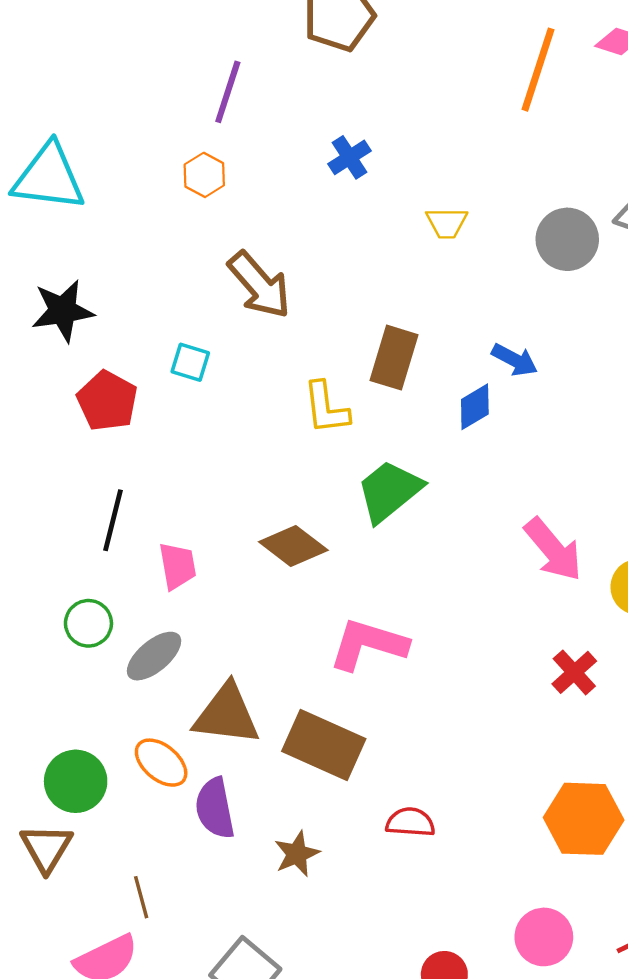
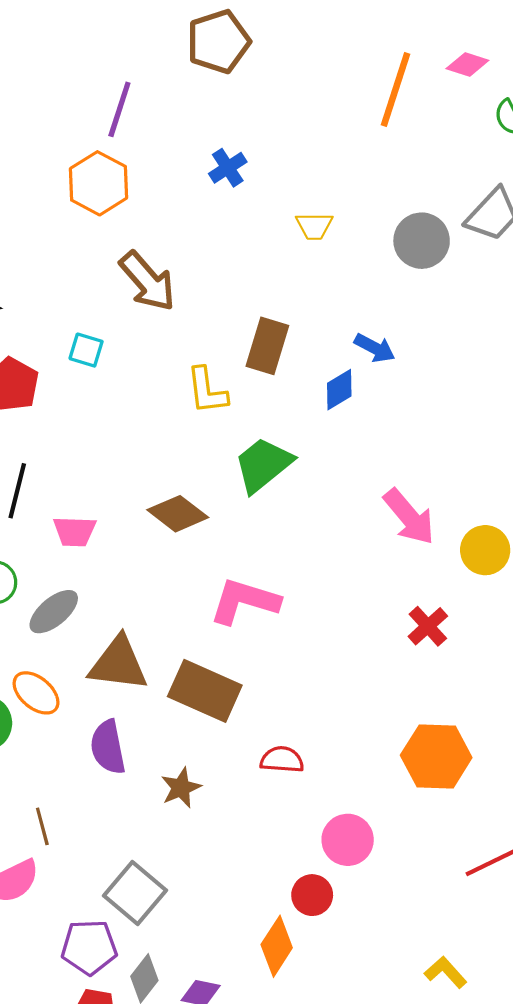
orange hexagon: (204, 175) -> (99, 183), size x1.6
pink trapezoid: (177, 566) -> (75, 531), turned 102
orange ellipse: (161, 763) -> (36, 693), moved
pink circle: (544, 937) -> (348, 840), moved

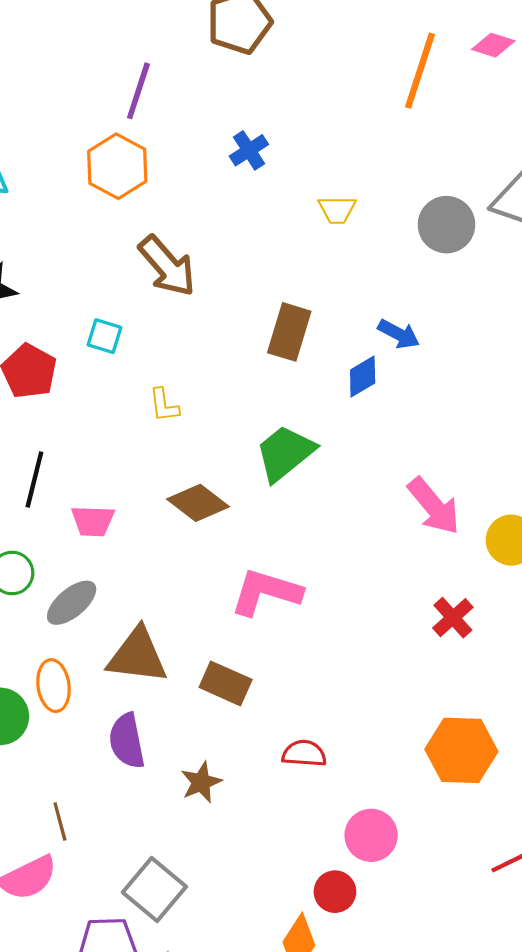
yellow L-shape: (207, 391) -> (164, 405), moved, size x0.7
brown rectangle: (205, 691) -> (226, 683), size x0.7
orange ellipse: (36, 693) -> (54, 686), turned 42

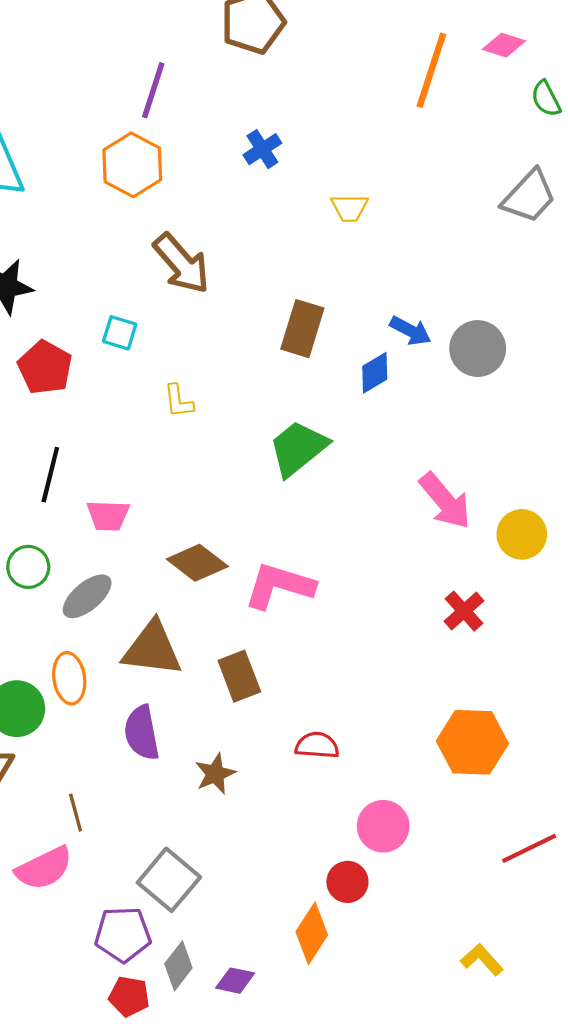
gray circle: (446, 225) -> (478, 349), moved
brown diamond: (198, 503) -> (197, 563), moved
brown rectangle: (226, 683) -> (239, 676), turned 45

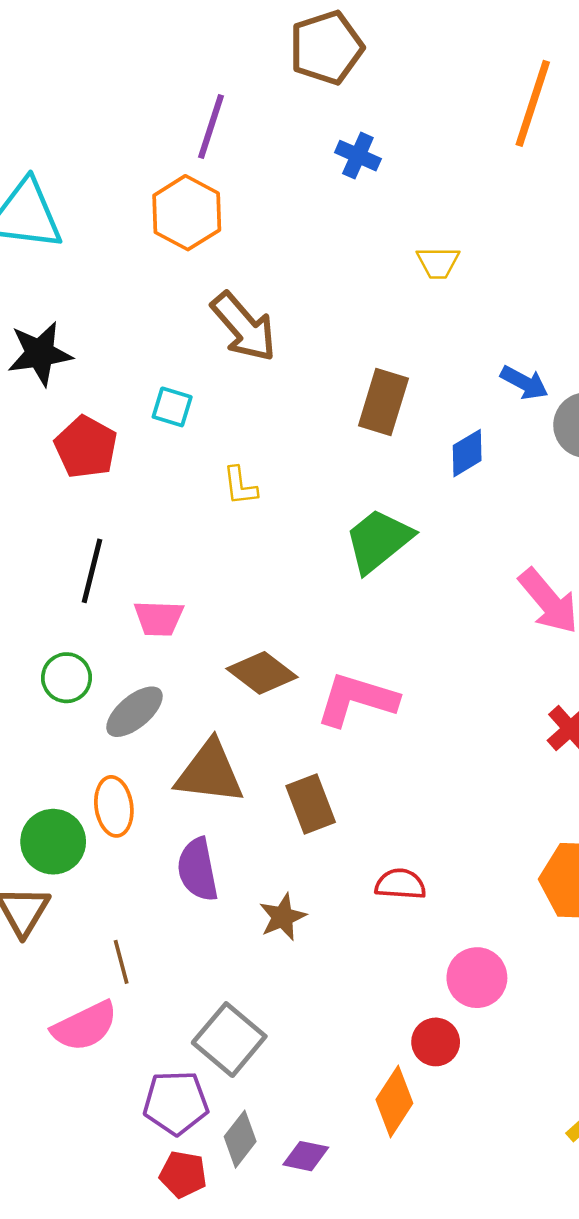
blue cross: (262, 149) -> (358, 156), moved, turned -33
blue arrow: (410, 331) -> (524, 383), moved

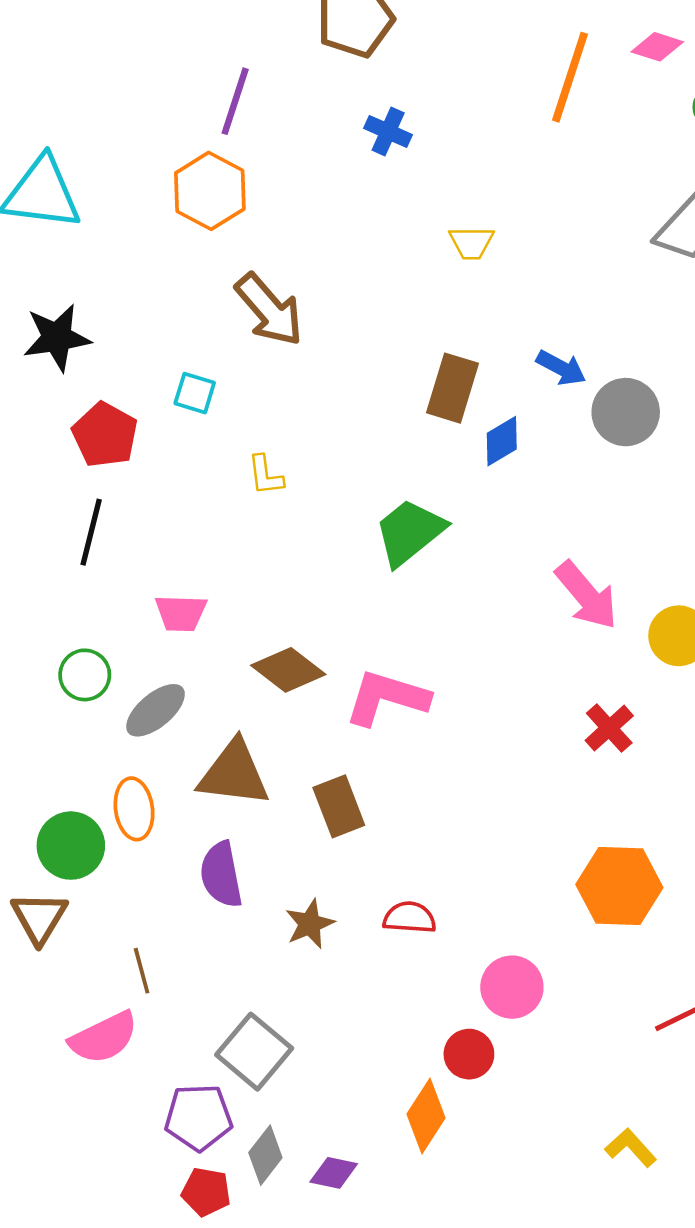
brown rectangle: (383, 402) -> (453, 388), moved
black line: (92, 571) -> (91, 532), moved
red semicircle: (400, 884) -> (410, 918), moved

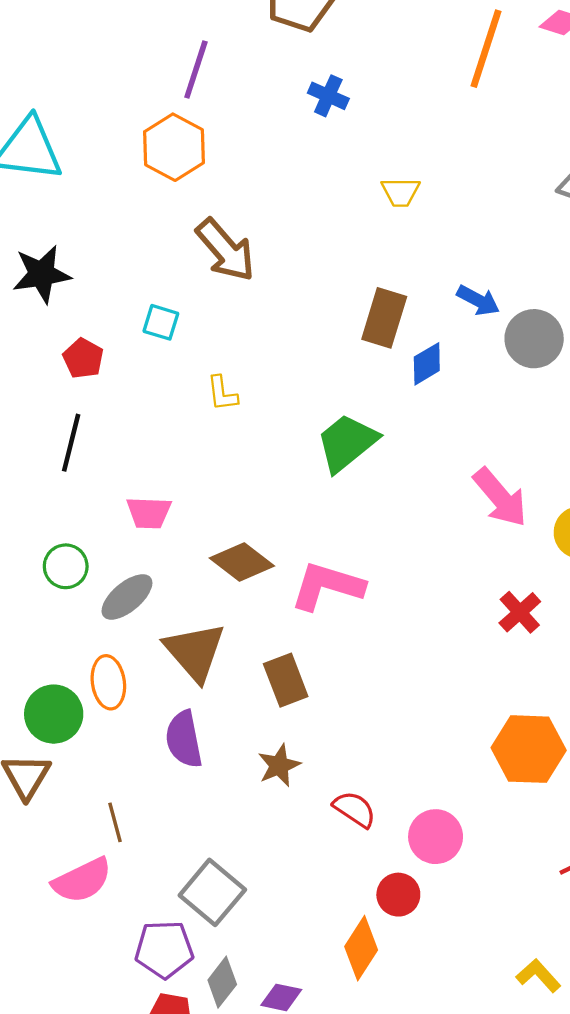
red pentagon: (105, 435) -> (83, 358), size x0.7
brown triangle: (234, 774) -> (195, 652), turned 42
red semicircle: (410, 918) -> (355, 809), moved, turned 30
brown star: (310, 924) -> (279, 765), moved

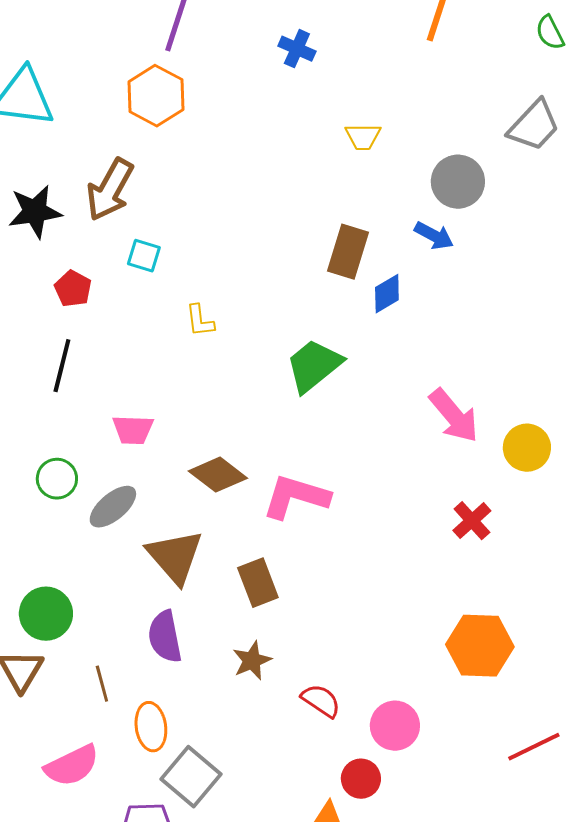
brown arrow: (225, 250) -> (110, 190), moved, turned 70
gray circle: (534, 339) -> (458, 182), moved
orange ellipse: (108, 682) -> (151, 727), moved
brown line: (115, 822) -> (102, 684), moved

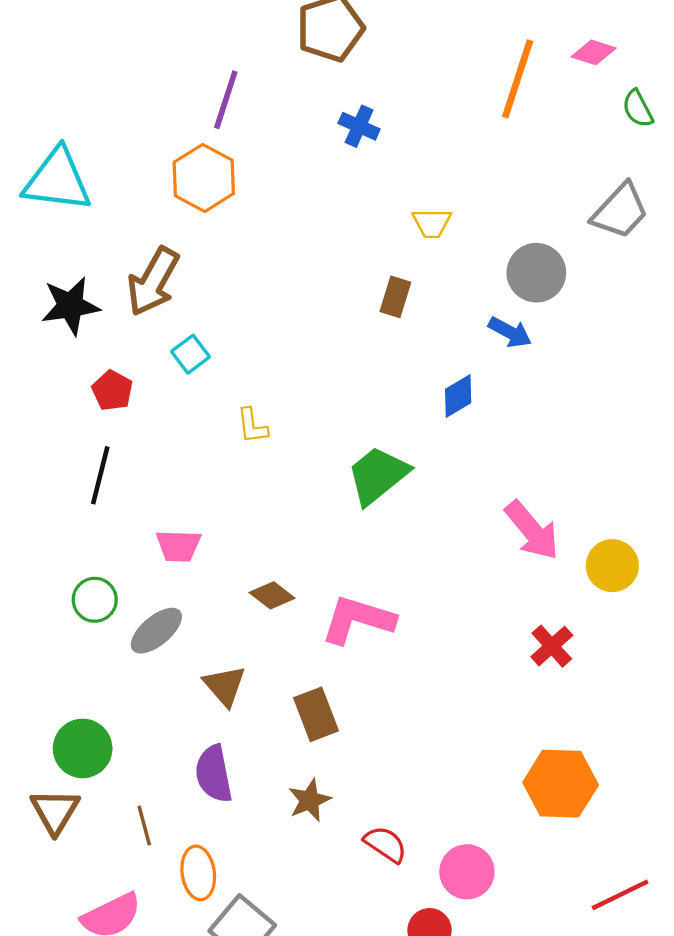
brown rectangle: (348, 252) -> (395, 297), moved, size x0.7
cyan square: (144, 256) -> (191, 354), turned 36
brown diamond: (218, 475) -> (272, 595), size x0.7
brown triangle: (175, 557) -> (225, 686), size x0.7

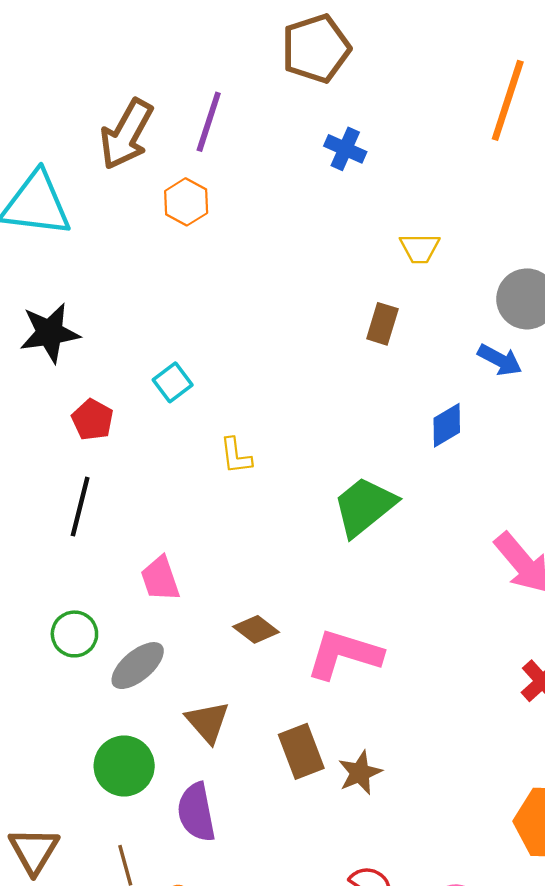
orange hexagon: (204, 178) -> (186, 202), size x0.7
brown arrow: (153, 281) -> (126, 134), moved
pink trapezoid: (178, 546) -> (160, 579), turned 69
green circle: (83, 748) -> (124, 766), moved
brown star: (309, 800) -> (360, 773), moved

